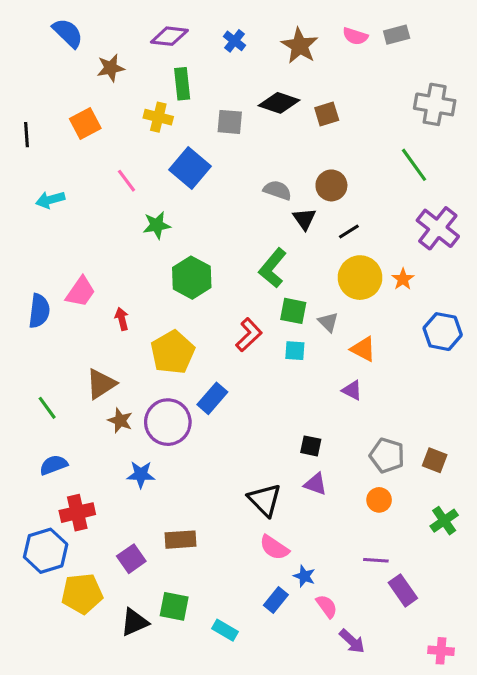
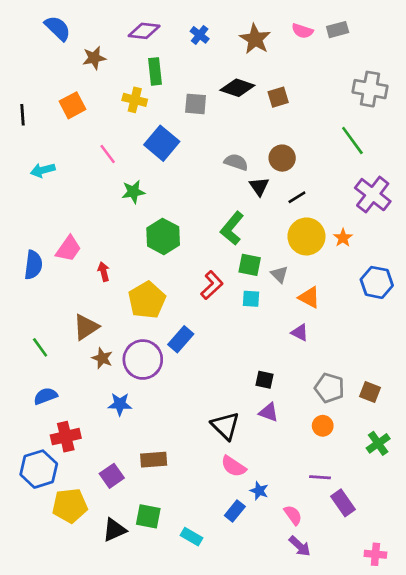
pink semicircle: (327, 606) -> (293, 515), moved

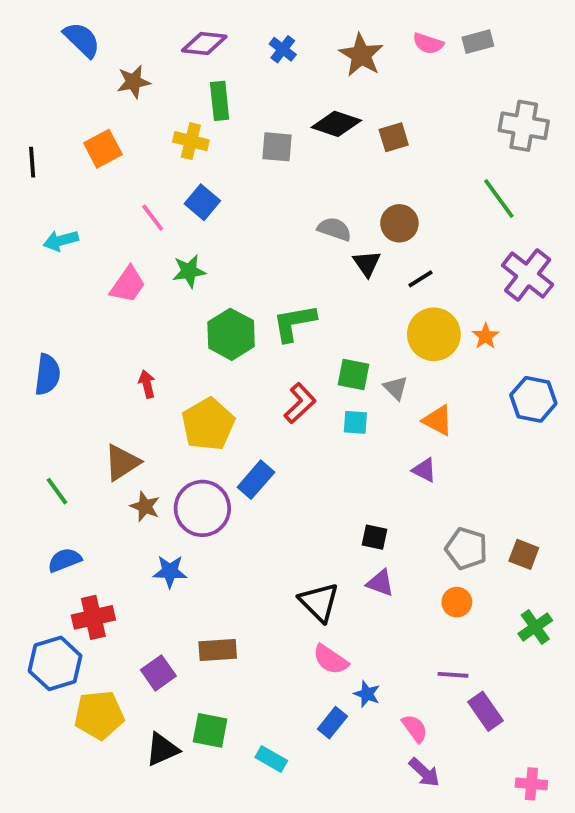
blue square: (162, 143) -> (202, 202), moved, size x0.7
green L-shape: (232, 228) -> (294, 323), moved, turned 40
pink trapezoid: (68, 249) -> (128, 285), moved

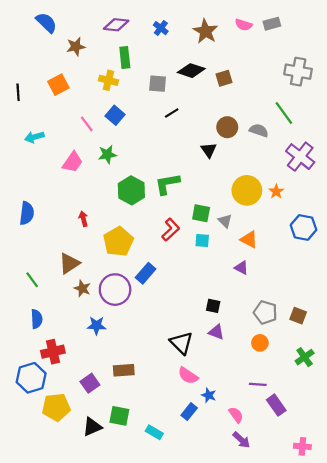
gray semicircle: (334, 229) -> (259, 130), moved
black line: (420, 279) -> (172, 113), moved
blue semicircle: (65, 560) -> (37, 319), turned 108

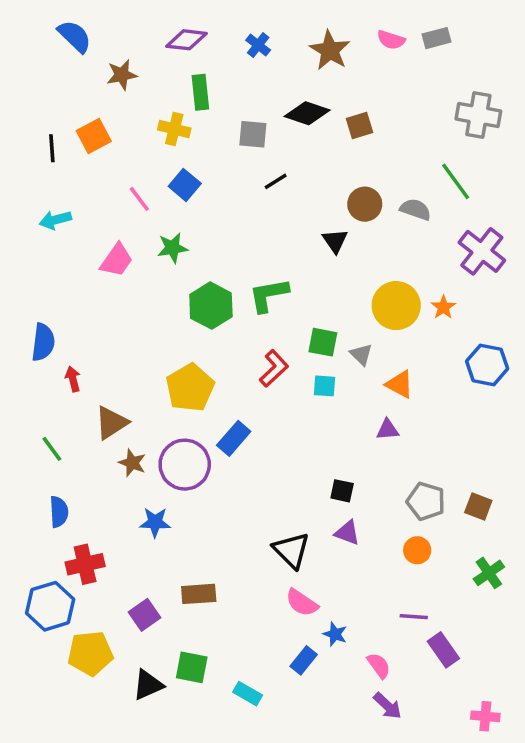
black line: (18, 92) -> (52, 148), moved
red arrow: (83, 219) -> (73, 379), moved
purple triangle: (241, 268) -> (387, 430), turned -32

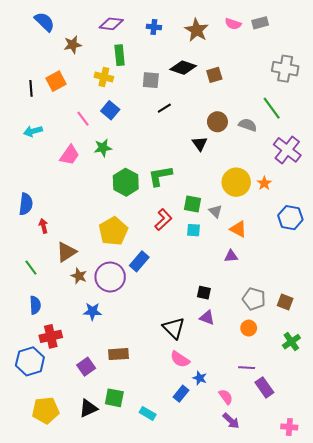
blue cross: (258, 45) -> (154, 27), turned -32
yellow pentagon: (90, 653) -> (46, 410), moved

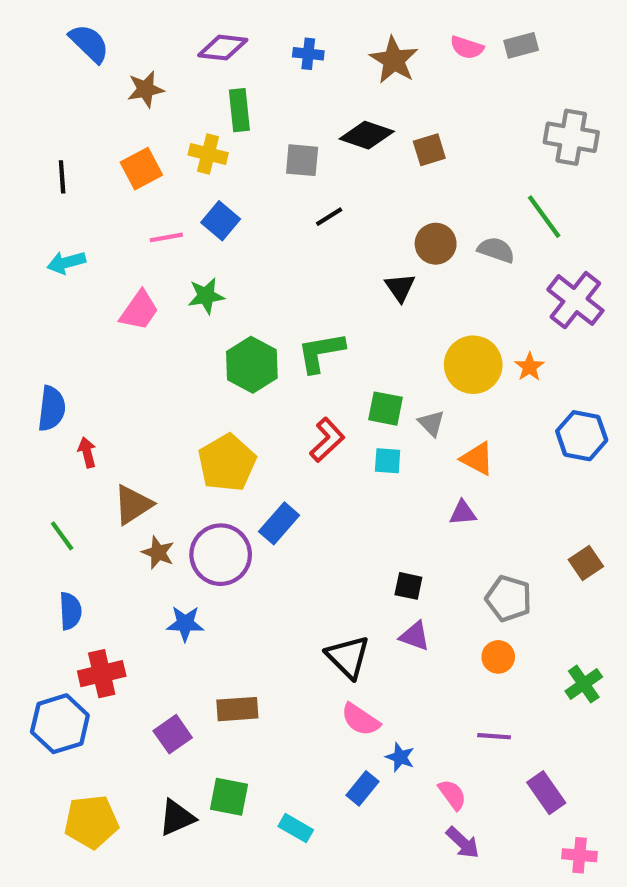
orange square: (56, 81) -> (141, 169), moved
pink line: (83, 119) -> (166, 237), turned -63
brown square: (285, 302) -> (586, 563), moved, turned 35
purple rectangle: (264, 387) -> (546, 793), moved

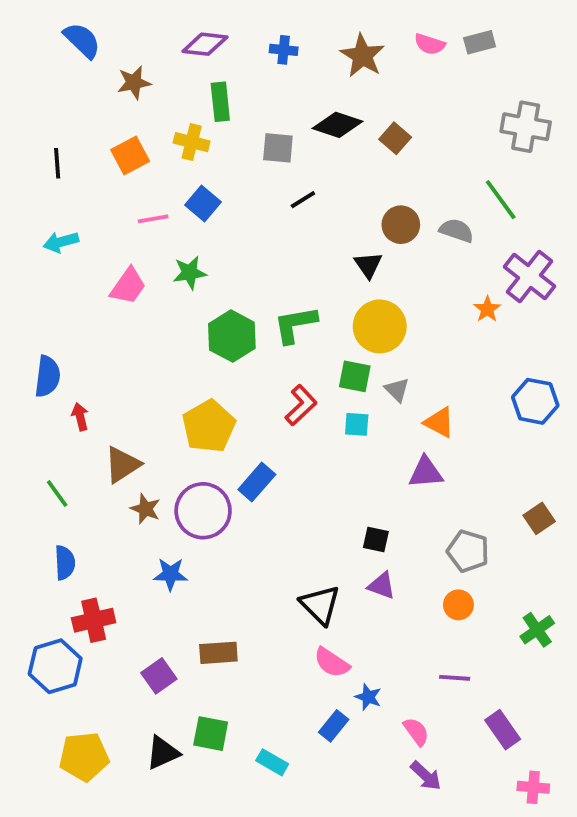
brown square: (429, 150) -> (395, 138), turned -32
yellow circle: (473, 365) -> (380, 326), moved
orange star: (530, 367) -> (487, 309), moved
purple triangle: (463, 513) -> (426, 472), size x1.4

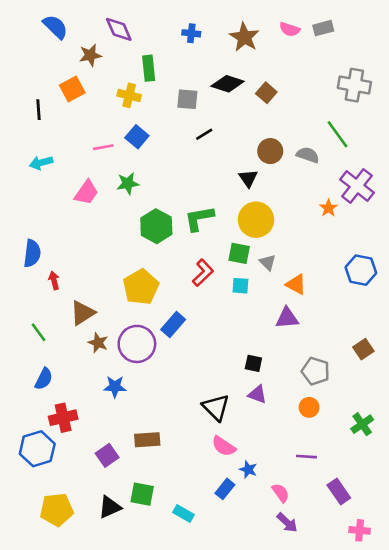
purple diamond: (205, 44) -> (119, 29), moved, turned 60
orange square: (130, 156) -> (72, 89), moved
blue semicircle: (65, 563) -> (44, 379), turned 30

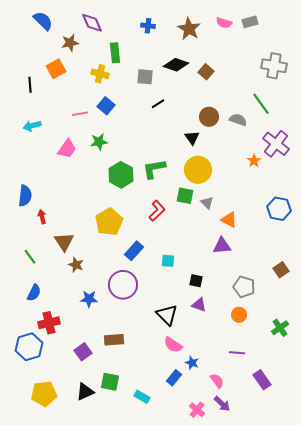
cyan square: (240, 286) -> (168, 261), moved
brown triangle: (83, 313) -> (64, 242), turned -30
purple circle: (137, 344) -> (123, 285), moved
pink cross: (360, 530) -> (197, 410), moved, turned 35

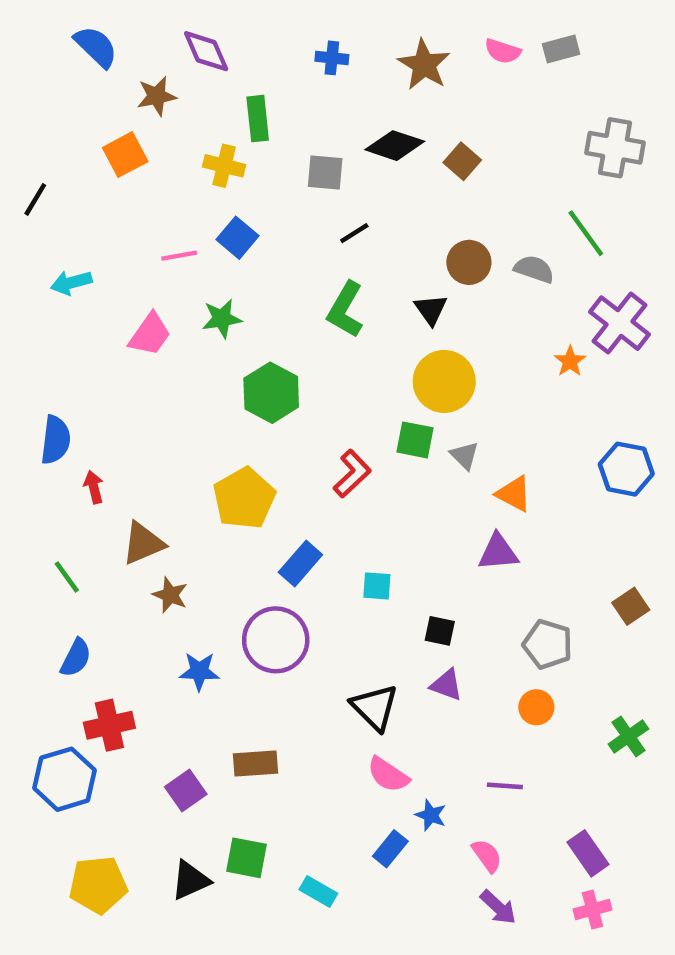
black line: (30, 85) -> (35, 199), moved, turned 35
green L-shape: (154, 169) -> (345, 310), moved, turned -50
brown triangle: (64, 242) -> (143, 543), turned 40
purple line: (237, 353) -> (505, 786), moved
pink cross: (197, 410) -> (593, 909), moved, turned 35

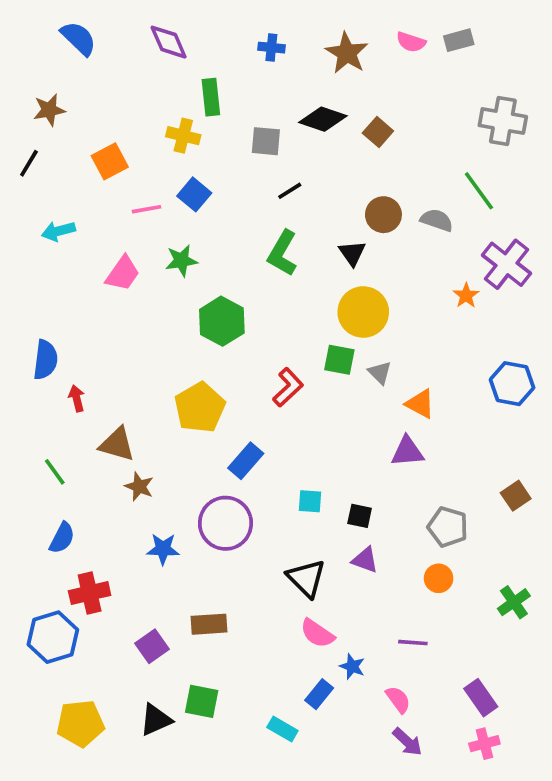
brown star: (157, 96) -> (49, 110), moved
orange square: (125, 155) -> (110, 161), moved
brown triangle: (143, 543) -> (117, 444), turned 39
cyan square: (377, 586) -> (310, 501), moved
cyan rectangle: (318, 892) -> (282, 729), moved

